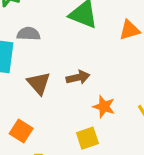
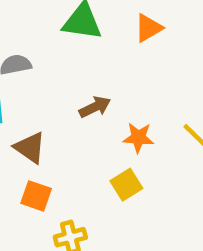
brown triangle: (39, 83) -> (30, 148), moved

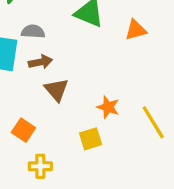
brown arrow: (95, 107) -> (40, 62), moved
brown triangle: (30, 148) -> (56, 90), moved

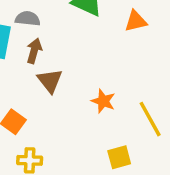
brown arrow: (40, 62) -> (34, 51), turned -65
yellow square: (91, 139) -> (119, 157), moved

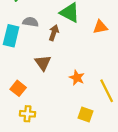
brown arrow: (34, 51) -> (54, 33), moved
yellow square: (119, 157) -> (85, 114), turned 32

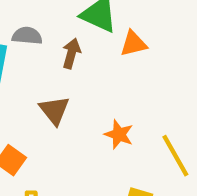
orange triangle: (100, 27) -> (133, 44), moved

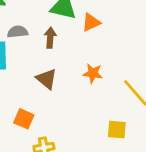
orange star: (119, 134) -> (93, 73), moved

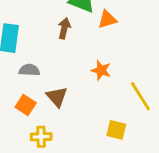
gray semicircle: (18, 32) -> (29, 70), moved
brown triangle: (47, 79) -> (57, 97), moved

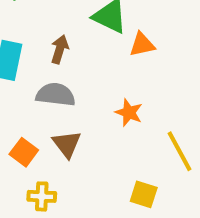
brown arrow: (64, 28) -> (60, 49), moved
gray semicircle: (29, 70) -> (56, 95), moved, size x1.4

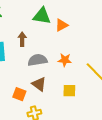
gray semicircle: (56, 95) -> (37, 60), moved
yellow square: (144, 194) -> (69, 91), moved

